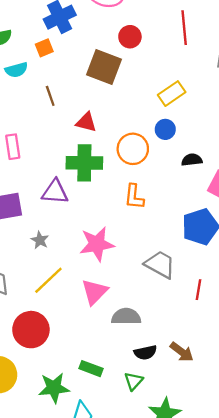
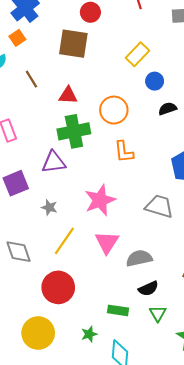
blue circle: (165, 129) -> (155, 81), moved
black semicircle: (145, 352) -> (148, 289), moved
green star: (54, 388) -> (89, 334), size x0.6

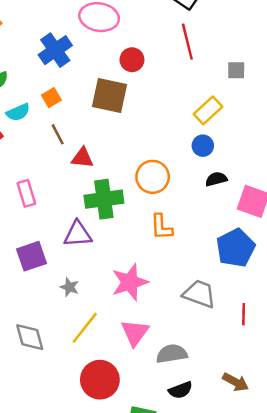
orange square: (17, 38) -> (51, 98), moved
yellow rectangle: (137, 54) -> (208, 110), moved
red triangle: (68, 95) -> (82, 158), moved
red circle: (58, 287) -> (100, 380), moved

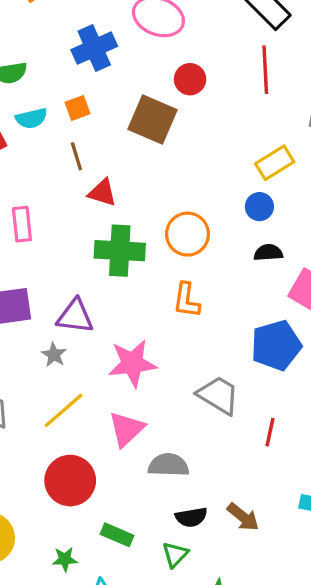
purple triangle: (78, 234) -> (75, 316), moved
black semicircle: (180, 390) -> (191, 517), moved

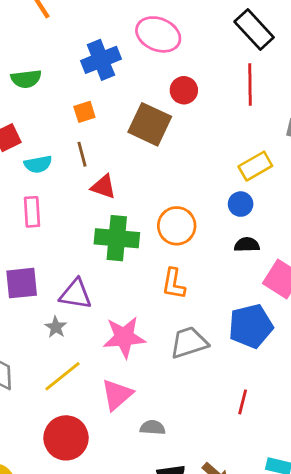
cyan semicircle: (31, 118) -> (38, 164), moved
gray trapezoid: (218, 395) -> (189, 343), moved, turned -51
gray semicircle: (169, 465) -> (153, 428), size x0.7

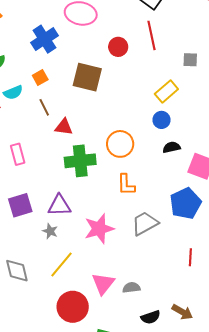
red circle: (184, 90) -> (118, 47), moved
cyan semicircle: (38, 164) -> (13, 92), moved
pink triangle: (117, 395) -> (103, 284), moved

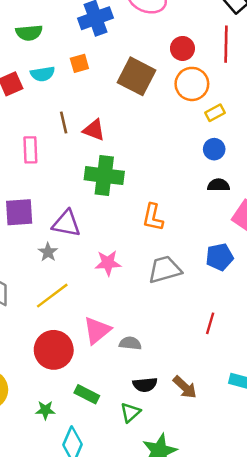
yellow rectangle: (166, 92) -> (215, 113), moved, size x0.7
brown line: (44, 107) -> (64, 123), moved
orange circle: (120, 144) -> (192, 84), moved
blue pentagon: (186, 203) -> (220, 257), size x0.7
pink star: (99, 229) -> (108, 263), size x0.7

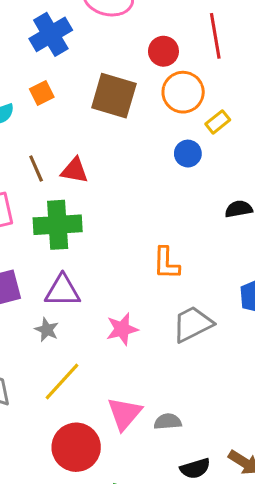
blue circle: (214, 149) -> (188, 154), moved
green cross: (104, 176) -> (58, 225), moved

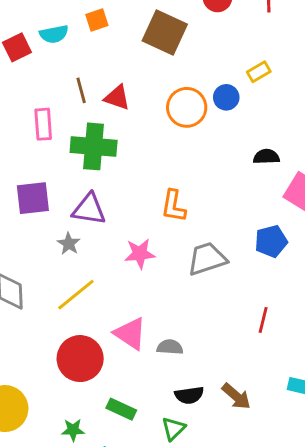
orange circle: (183, 92) -> (187, 107), moved
orange L-shape: (166, 263) -> (173, 206), moved
pink triangle: (124, 414) -> (130, 334), turned -45

